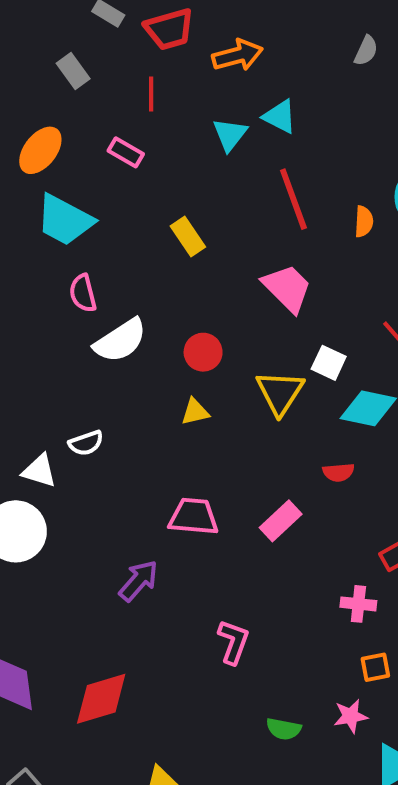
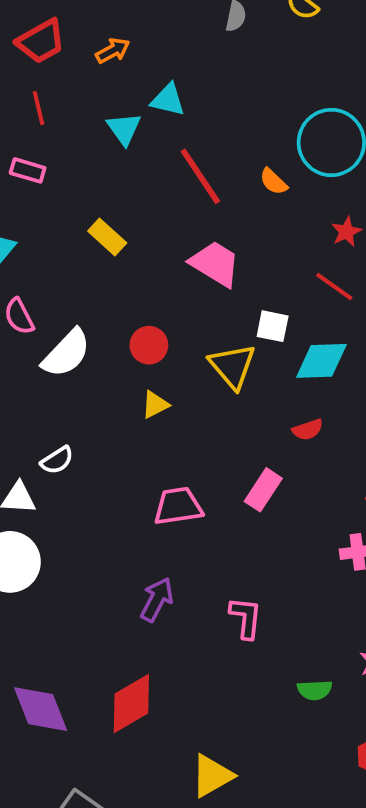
orange arrow: (237, 55) -> (113, 51), size x0.7
orange semicircle: (364, 222) -> (274, 182), turned 144
purple arrow: (139, 581) -> (157, 600), moved

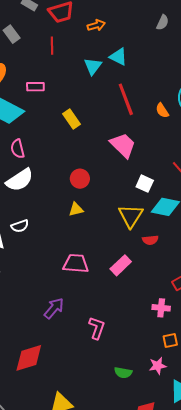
pink rectangle: (28, 170) -> (35, 87), moved, turned -30
white semicircle: (66, 353) -> (20, 180), moved
yellow triangle: (232, 366) -> (131, 216), moved

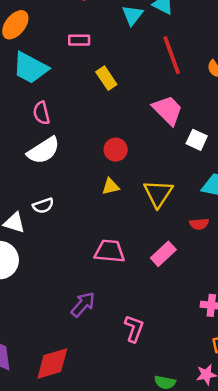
pink rectangle: (35, 87) -> (79, 40), moved
white square: (145, 184) -> (197, 140), moved
yellow triangle: (131, 216) -> (158, 193), moved

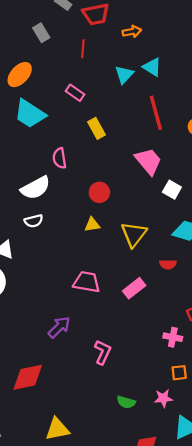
pink rectangle: (79, 40) -> (75, 93), turned 30
pink semicircle: (41, 113) -> (59, 158), moved
white semicircle: (43, 206) -> (34, 221), moved

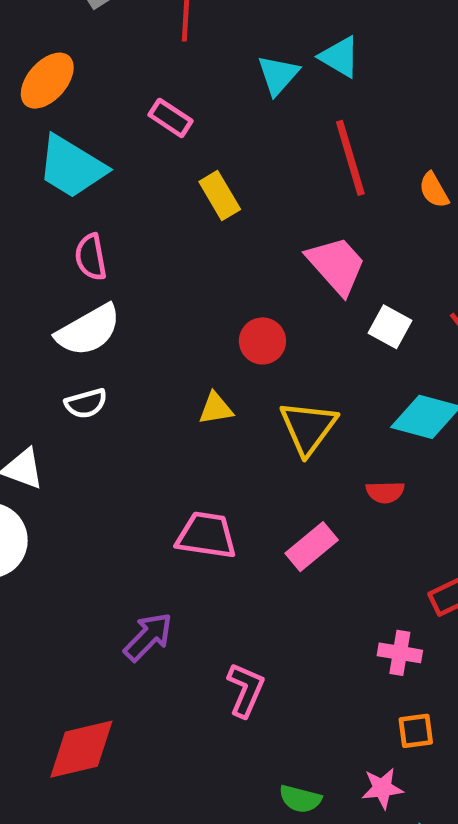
pink semicircle: (59, 158) -> (91, 257), moved
red circle: (99, 192) -> (262, 341), moved

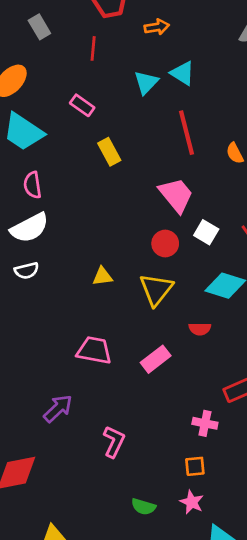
red circle: (262, 341) -> (165, 243), moved
orange square: (416, 731) -> (195, 466), moved
pink star: (382, 788) -> (192, 502), turned 30

